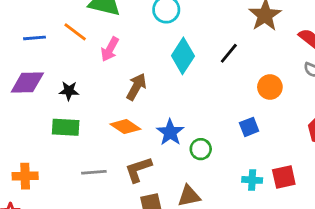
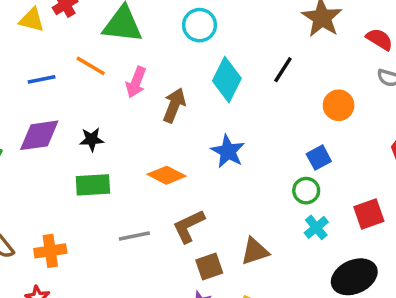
brown arrow: (136, 87) -> (174, 105), moved
blue star: (170, 132) -> (228, 151), moved
green circle: (201, 149) -> (306, 191), moved
cyan cross: (252, 180) -> (316, 227), moved, turned -36

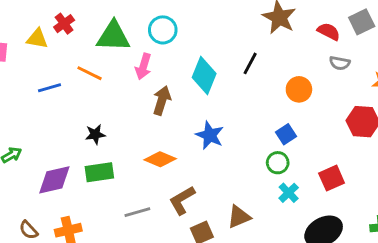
cyan circle: (200, 25) -> (163, 30), moved
pink arrow: (136, 82) -> (143, 66), moved
purple diamond: (39, 135) -> (54, 180), moved

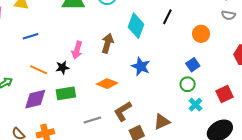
pink arrow: (143, 66) -> (77, 50), moved
orange line: (89, 73) -> (39, 70), moved

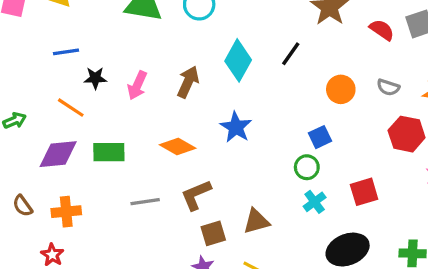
gray semicircle: (228, 15) -> (388, 87), moved
black star: (63, 68) -> (95, 78), moved

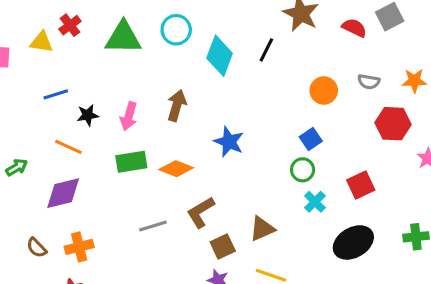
black line: (291, 54) -> (266, 50), moved
cyan diamond: (238, 60) -> (220, 56), moved
green rectangle: (109, 152) -> (131, 162), moved

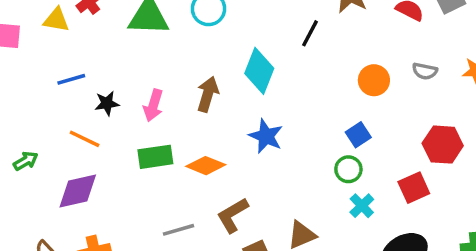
cyan diamond: (220, 56) -> (259, 71), moved
red hexagon: (393, 124) -> (443, 145), moved

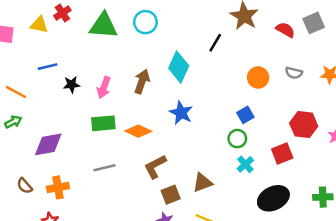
orange line: (85, 139) -> (16, 92), moved
gray line: (178, 230) -> (104, 168), moved

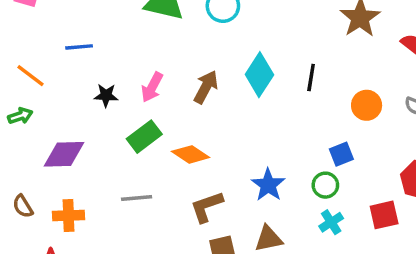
black line: (215, 43) -> (311, 78), moved, turned -30
black star: (72, 85) -> (106, 95), moved
blue star: (181, 113) -> (268, 185), moved
green rectangle: (103, 123) -> (144, 137), turned -40

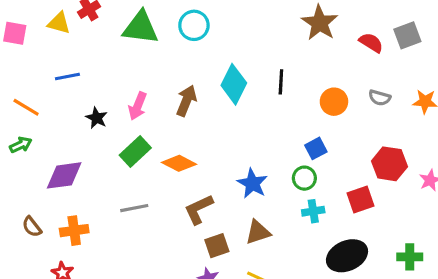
black star: (106, 95) -> (97, 118), turned 30
cyan cross: (331, 222) -> (313, 211), turned 30

